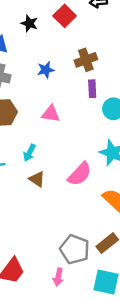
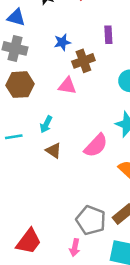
brown cross: (86, 60) -> (83, 61), moved
purple rectangle: (92, 89) -> (108, 35), moved

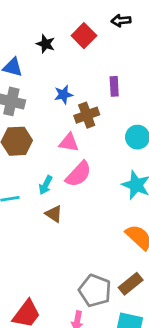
pink semicircle: (96, 146) -> (79, 174), moved

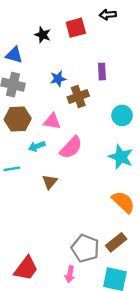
red square: (84, 36) -> (76, 28), turned 30
pink triangle: (69, 143) -> (52, 121), moved
cyan arrow: (46, 185) -> (37, 146), moved, turned 42
brown triangle: (54, 214) -> (50, 182), turned 35

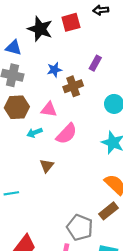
black star: (43, 35) -> (40, 29), size x1.6
purple rectangle: (102, 72) -> (95, 63), turned 32
cyan line: (12, 169) -> (11, 193), moved
brown rectangle: (116, 242) -> (108, 211), moved

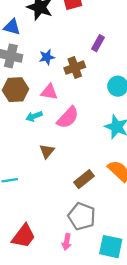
blue star: (54, 70) -> (47, 57), moved
brown rectangle: (108, 211) -> (84, 179), moved

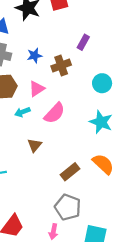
pink triangle: (49, 92) -> (37, 89), turned -42

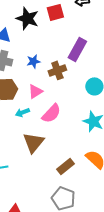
purple rectangle: (83, 42) -> (77, 49), size x1.6
brown triangle: (35, 145) -> (33, 142), size x1.6

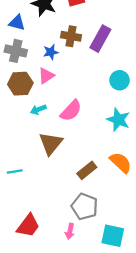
brown cross: (57, 70) -> (71, 36), moved, turned 30
pink triangle: (35, 91) -> (46, 76), moved

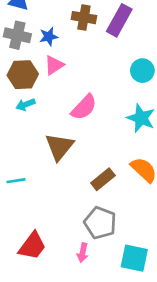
blue star: (51, 52) -> (49, 37), moved
cyan arrow: (38, 110) -> (25, 105), moved

